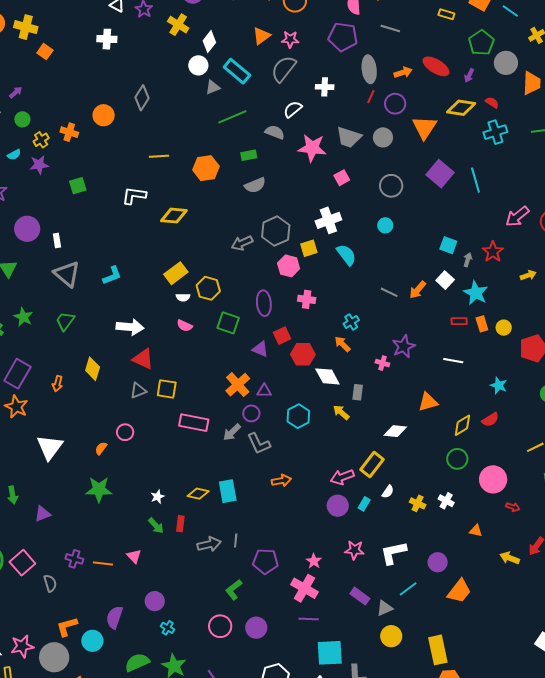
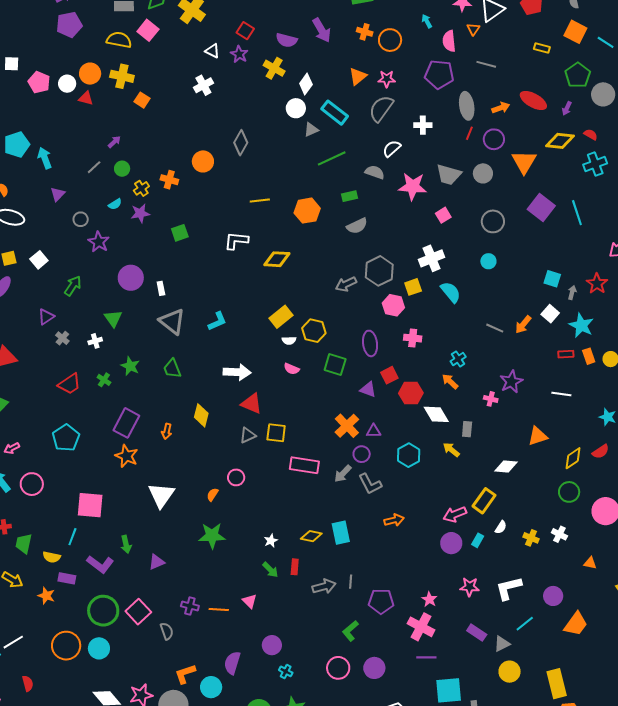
white cross: (107, 39) -> (203, 85), turned -30
green trapezoid: (65, 321) -> (172, 369), turned -55

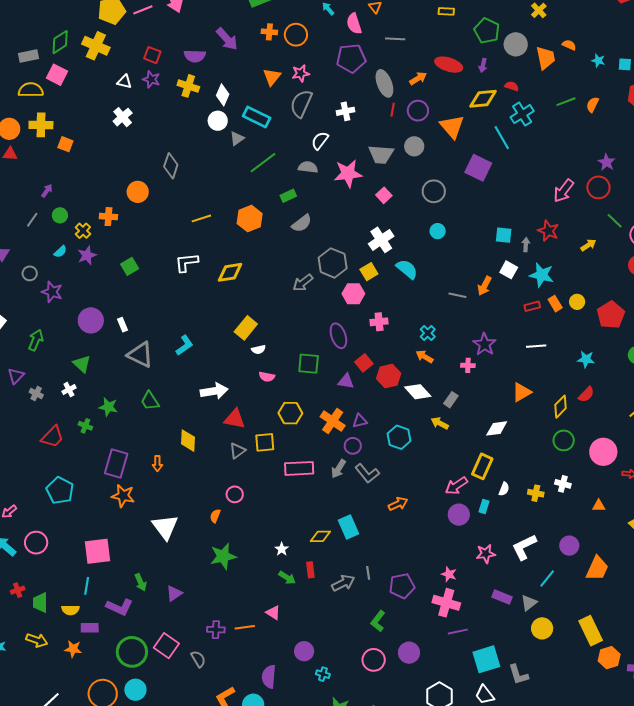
cyan line: (577, 213) -> (502, 138), moved
yellow hexagon: (314, 331) -> (290, 413), moved
gray rectangle: (467, 429) -> (451, 400), turned 42

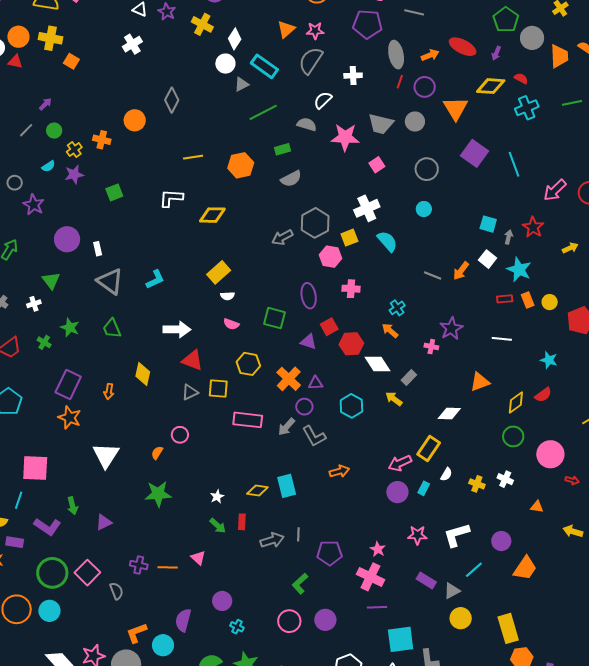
cyan line: (502, 138) -> (514, 164), moved

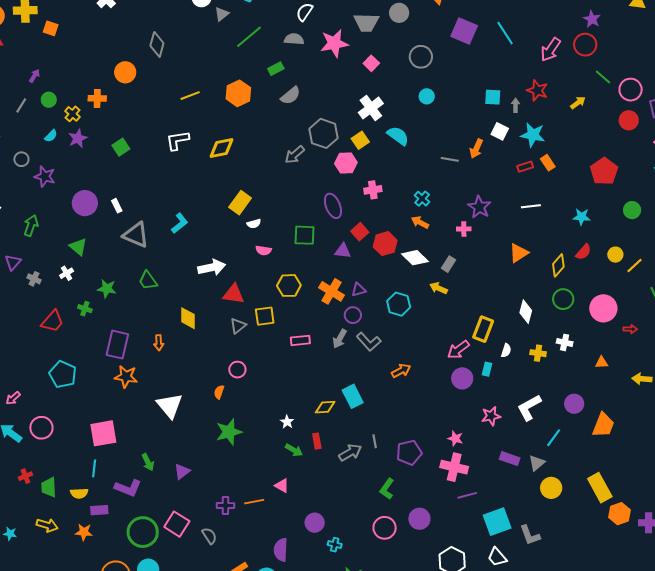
yellow circle: (550, 302) -> (615, 255), moved
white diamond: (449, 413) -> (526, 312), moved, turned -65
pink rectangle: (248, 420) -> (300, 340), size x0.7

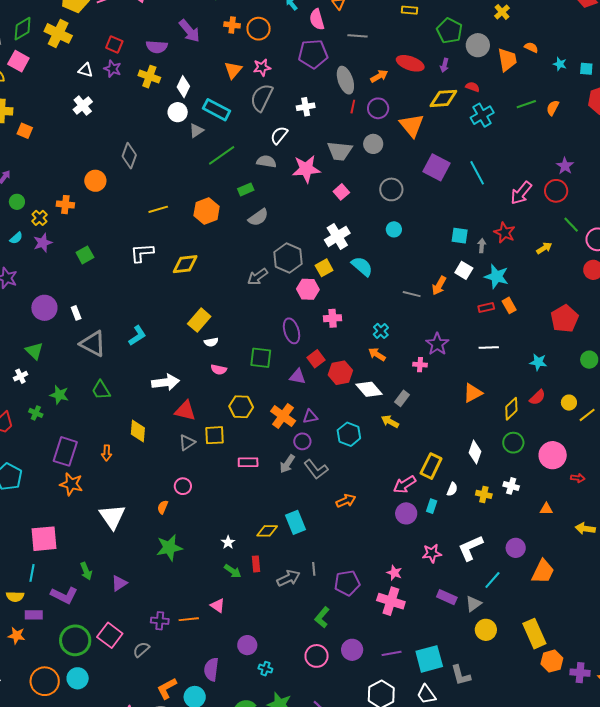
purple line: (467, 495) -> (392, 653), moved
gray semicircle: (209, 536) -> (141, 650), turned -102

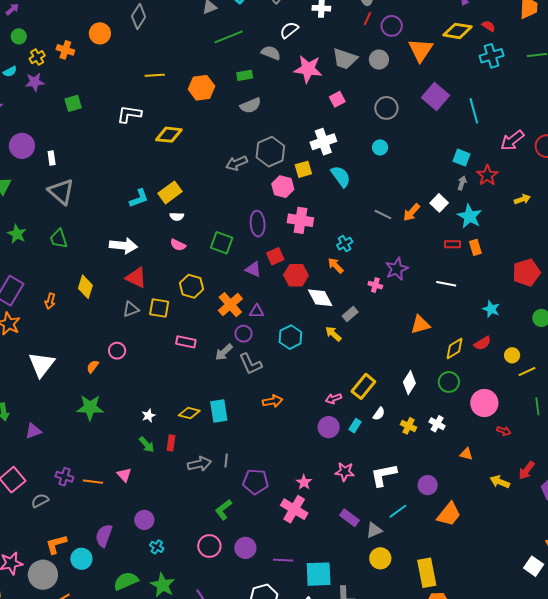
cyan square: (460, 236) -> (461, 158), moved
pink cross: (333, 318) -> (300, 220), size x1.4
cyan L-shape: (137, 336) -> (139, 198), moved
pink arrow: (405, 484) -> (334, 398), size x0.7

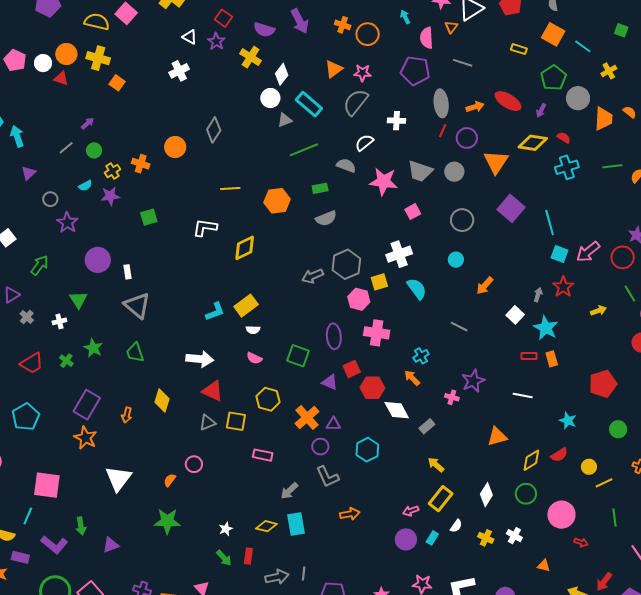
yellow diamond: (169, 135) -> (245, 248), turned -32
cyan square: (461, 158) -> (559, 254), moved
orange arrow: (412, 212) -> (485, 286), moved
yellow arrow: (333, 334) -> (436, 465), moved
gray arrow: (224, 352) -> (289, 491), moved

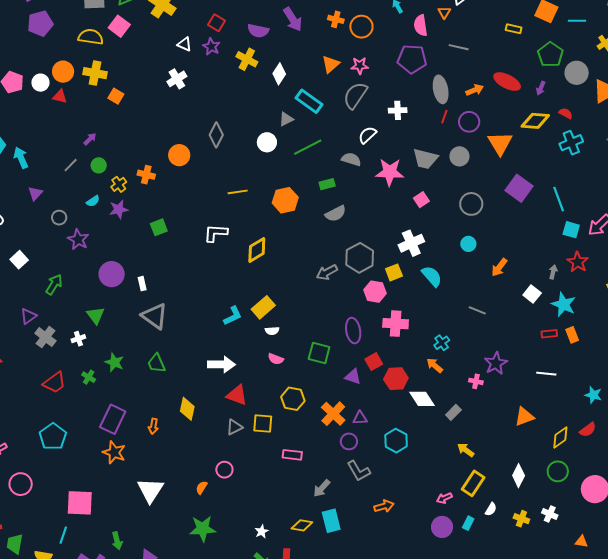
cyan line: (583, 46) -> (577, 21), turned -30
white circle: (270, 98) -> (267, 142), moved
gray cross: (27, 317) -> (46, 337), size x1.5

